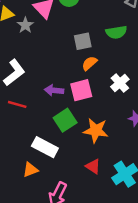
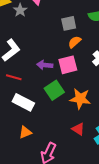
white rectangle: (45, 147) -> (23, 102), moved

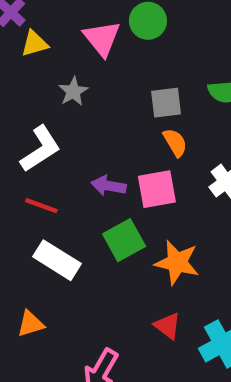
gray star: (20, 10) -> (73, 91), moved
orange semicircle: (75, 42) -> (175, 142), turned 96
orange triangle: (25, 132) -> (31, 324), moved

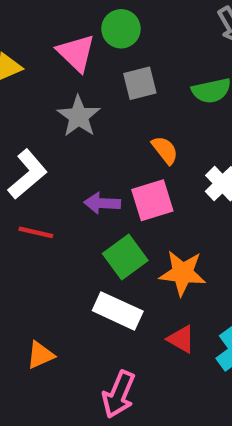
gray star: (73, 91) -> (79, 116), moved, size x1.4
gray square: (166, 103) -> (140, 83), moved
white rectangle: (57, 260) -> (118, 311), moved

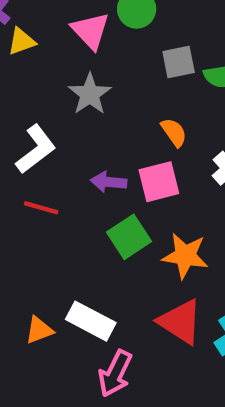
gray square: (140, 83) -> (179, 62), moved
white rectangle: (118, 311) -> (91, 321), moved
red triangle: (181, 339) -> (180, 322), size x1.6

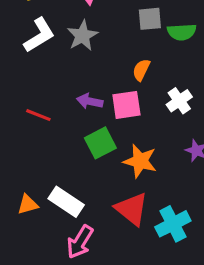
orange semicircle: (174, 132) -> (141, 70), turned -125
white L-shape: (36, 149) -> (39, 35), moved

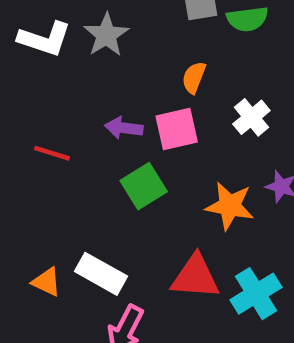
white L-shape: (39, 35) -> (45, 39), turned 54
orange star: (140, 161) -> (230, 206), moved
orange triangle: (28, 204) -> (47, 282), turned 45
red triangle: (132, 209) -> (195, 277), turned -30

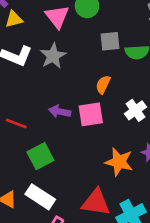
green square: (144, 186) -> (40, 156), moved

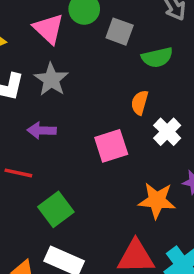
gray square: (110, 41) -> (120, 32), moved, turned 35
orange semicircle: (103, 85) -> (140, 103), moved
purple arrow: (60, 112) -> (42, 130), moved

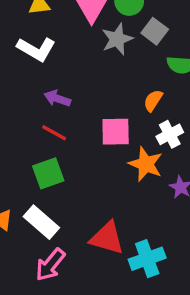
gray star: (51, 79) -> (117, 39), moved
red line: (18, 173) -> (54, 133), moved
orange star: (157, 200) -> (146, 164), moved

